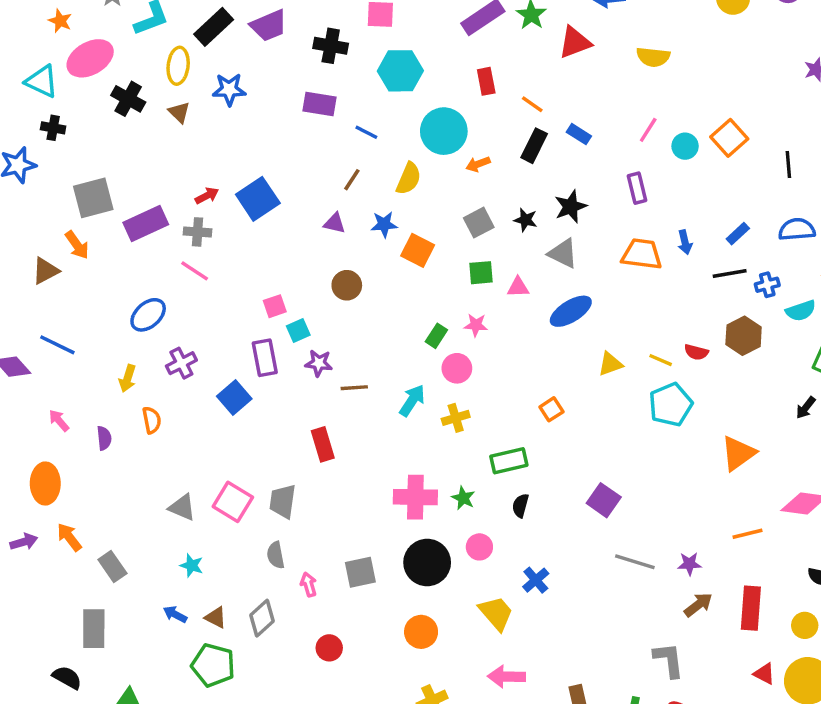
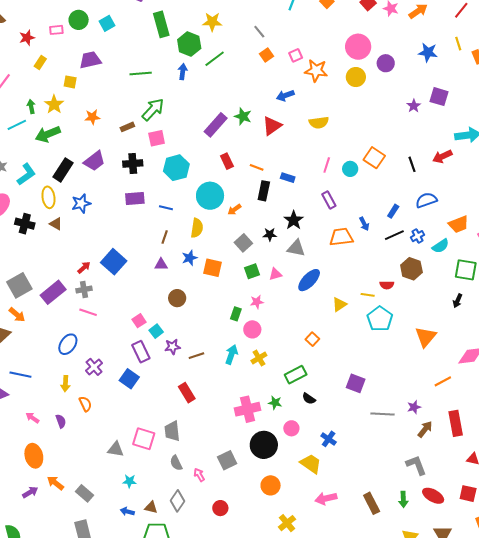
black semicircle: (520, 506) -> (309, 399), turned -56

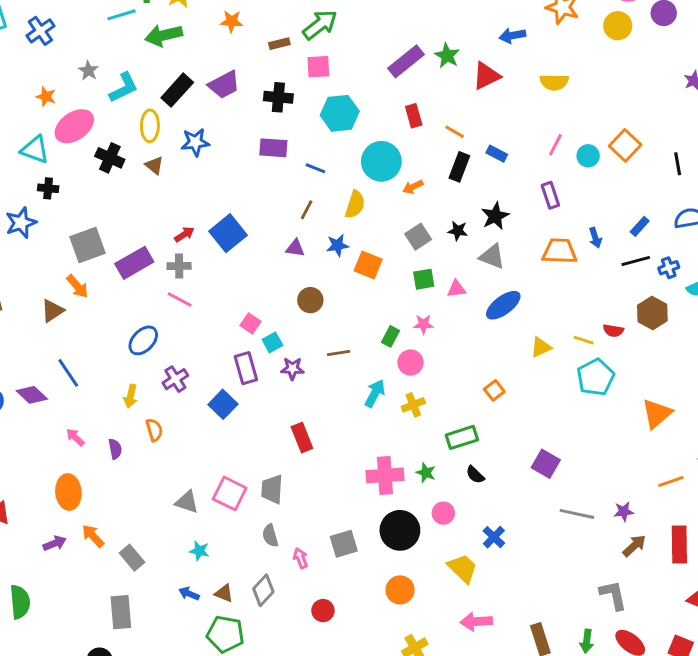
pink square: (139, 321) -> (251, 323), turned -32
brown line: (196, 356) -> (339, 353), moved
blue line: (20, 375) -> (68, 373), turned 35

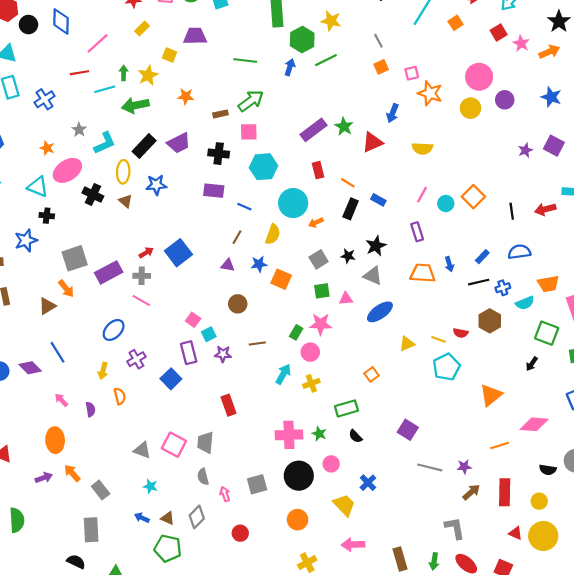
blue arrow: (512, 36) -> (393, 113), turned -60
pink star: (423, 324) -> (321, 324), size x1.5

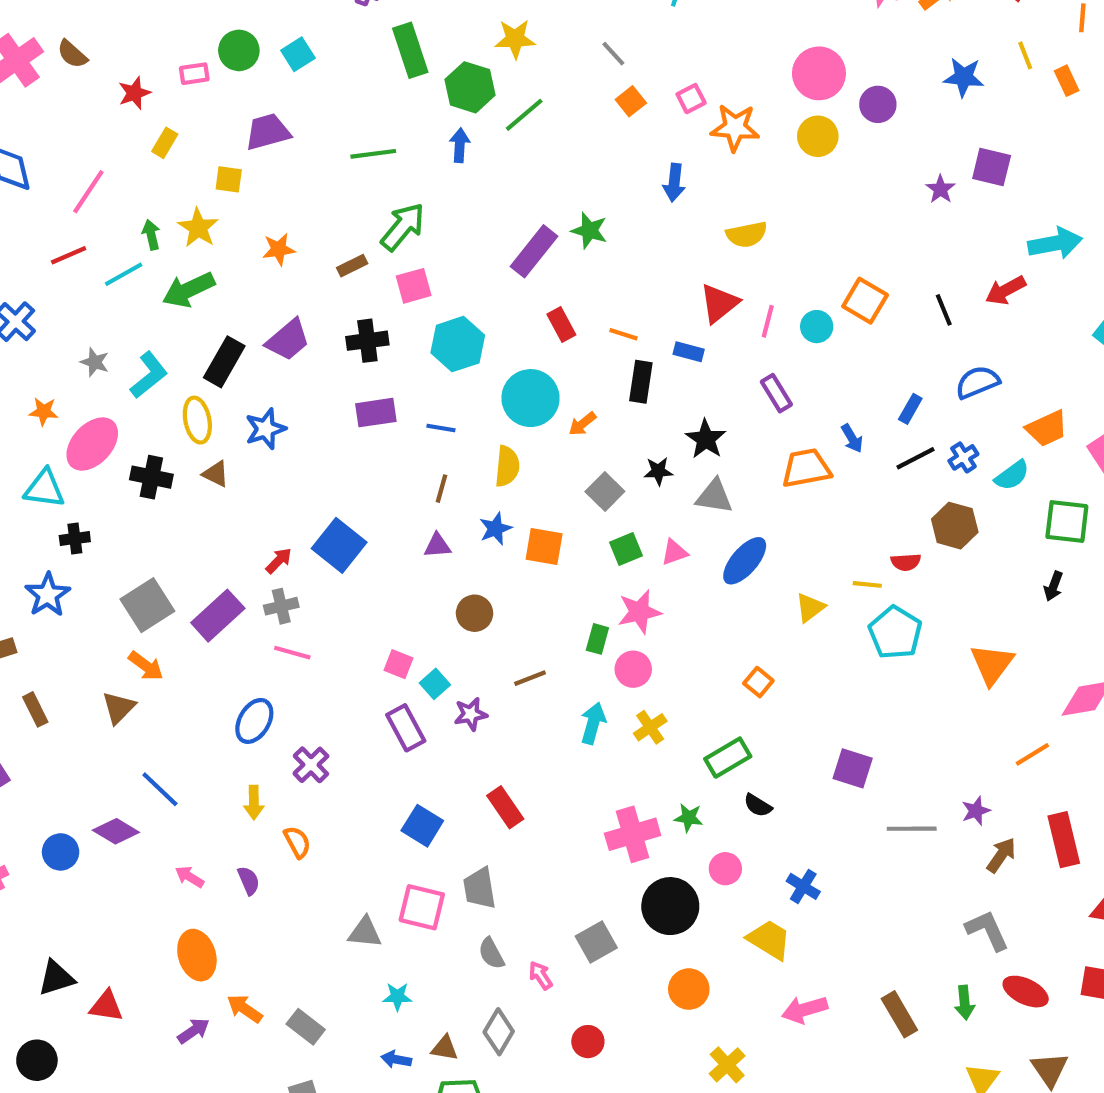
red triangle: (372, 142) -> (719, 303), moved
blue square: (171, 379) -> (422, 826), moved

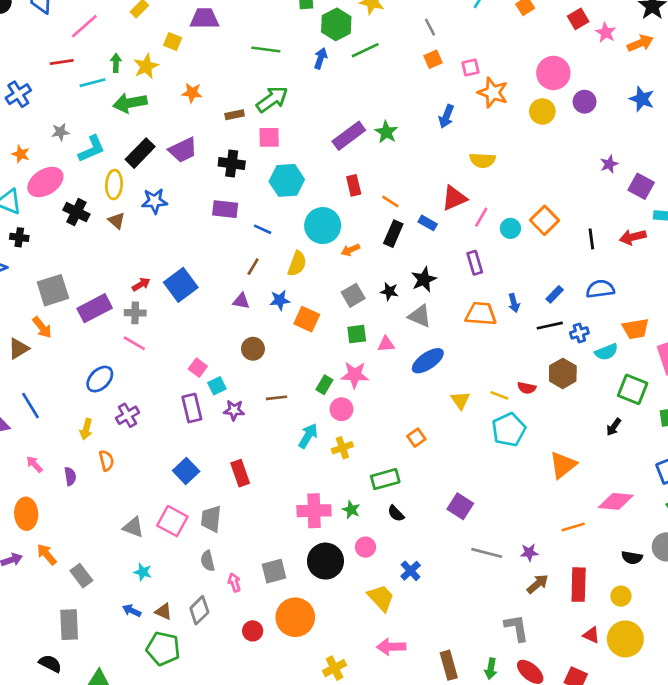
purple square: (992, 167) -> (641, 186), moved
gray star: (95, 362) -> (60, 132), turned 30
yellow triangle: (810, 608) -> (460, 400), turned -42
orange circle: (689, 989) -> (295, 617), moved, size x1.5

